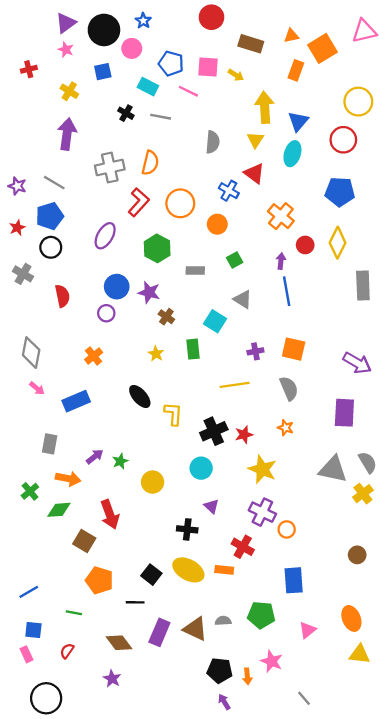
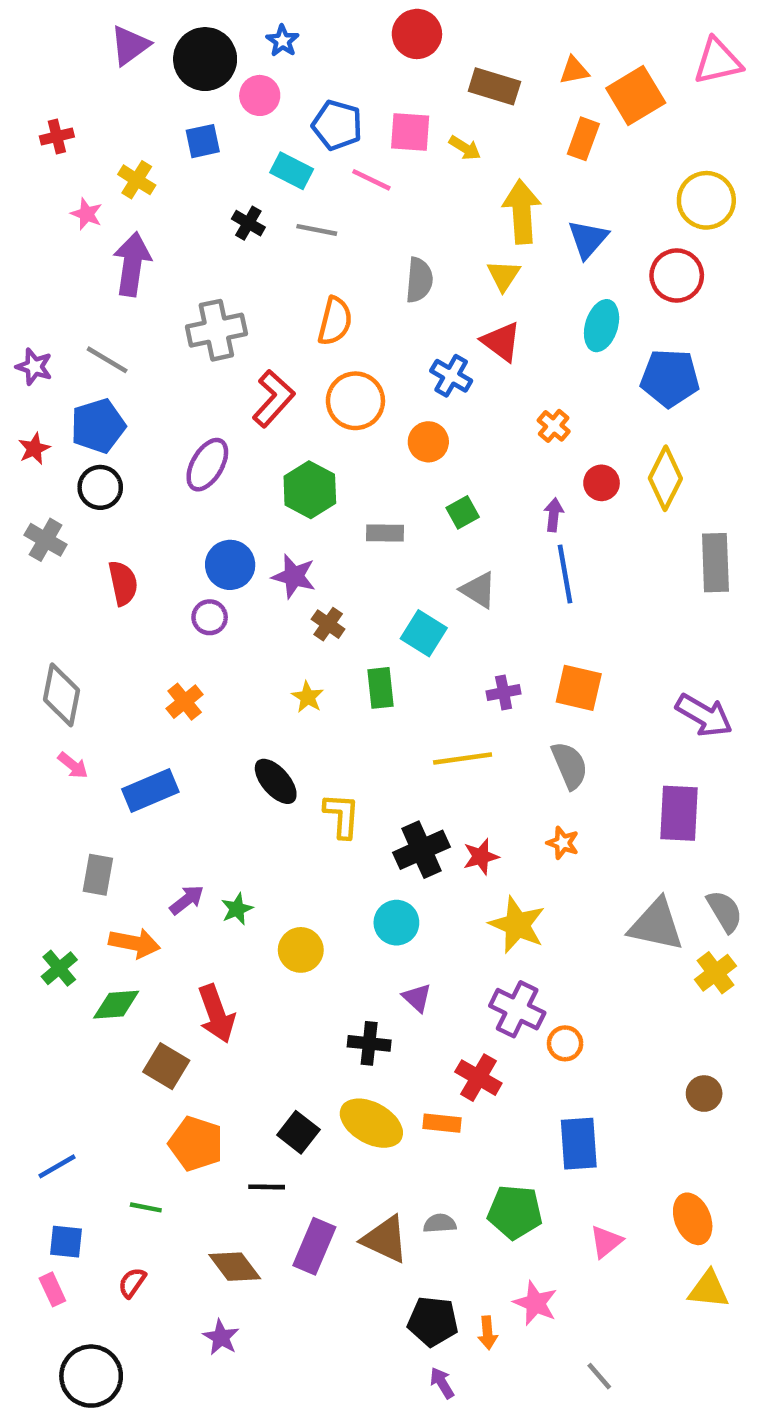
pink star: (66, 50) -> (87, 214), moved
cyan ellipse: (292, 154) -> (602, 326), moved
orange semicircle: (150, 163) -> (335, 321), moved
orange cross: (281, 216) -> (554, 426), size x0.6

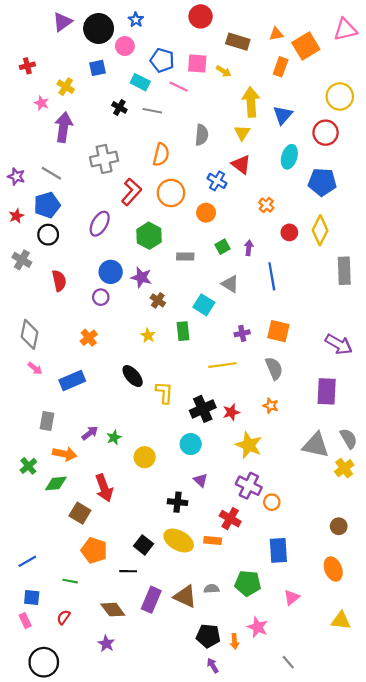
purple arrow: (554, 515) -> (249, 248), moved
orange ellipse: (693, 1219) -> (333, 569), moved

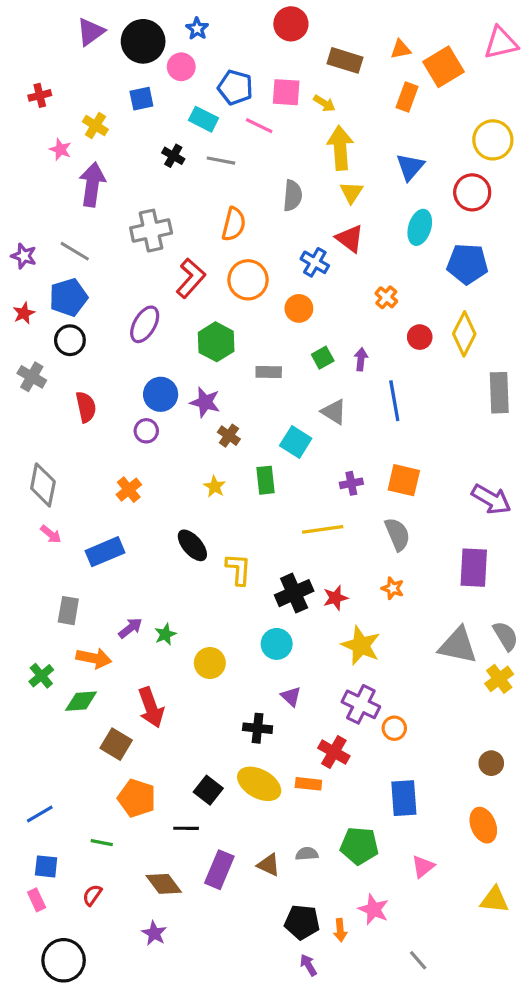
yellow arrow: (251, 102) -> (340, 148), moved
brown triangle: (185, 596) -> (269, 865), size x0.7

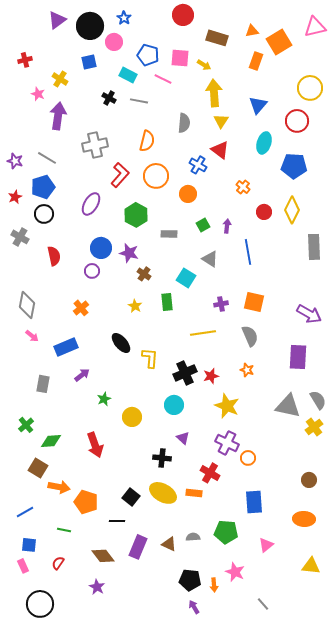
purple arrow: (130, 628) -> (82, 375), moved
orange arrow: (94, 658) -> (59, 487), moved
brown square: (116, 744) -> (38, 468), moved
orange ellipse: (483, 825) -> (304, 519), turned -65

